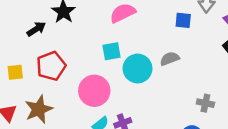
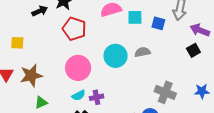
cyan square: (112, 51) -> (135, 17), moved
red pentagon: (51, 66) -> (74, 29), moved, turned 30
gray cross: (205, 103) -> (165, 92), size x1.5

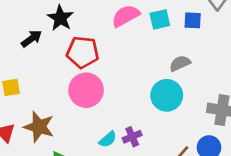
cyan circle: (116, 56) -> (167, 95), moved
pink circle: (78, 68) -> (86, 90), moved
brown star: (31, 75) -> (39, 127), turned -30

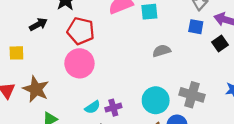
blue square: (193, 20) -> (196, 27), moved
black arrow: (32, 39) -> (38, 24), moved
cyan circle: (167, 95) -> (156, 100), moved

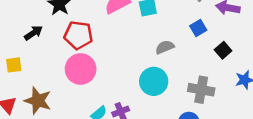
blue square: (196, 27) -> (198, 28), moved, turned -35
black square: (220, 44) -> (223, 50), moved
cyan circle: (156, 100) -> (154, 81), moved

